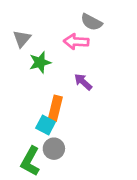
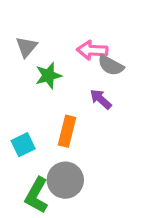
gray semicircle: (91, 22) -> (111, 65), moved
cyan square: (46, 125) -> (23, 145), moved, turned 36
gray circle: (54, 149) -> (65, 180), size x1.4

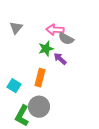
green star: (48, 76) -> (46, 49), moved
cyan square: (23, 145) -> (14, 86), turned -32

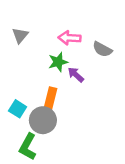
gray semicircle: (66, 39) -> (102, 49), moved
gray circle: (39, 107) -> (43, 120), moved

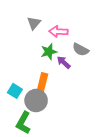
gray triangle: (20, 35) -> (34, 23), moved
gray semicircle: (102, 49) -> (81, 50), moved

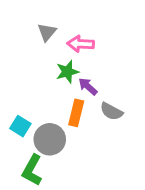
gray semicircle: (81, 50) -> (111, 111), moved
orange rectangle: (42, 82) -> (76, 113), moved

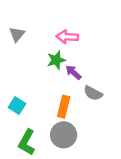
gray triangle: (47, 32) -> (17, 34), moved
orange rectangle: (76, 113) -> (64, 107), moved
gray circle: (50, 139) -> (64, 135), moved

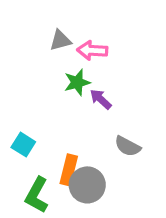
gray triangle: (17, 34) -> (60, 40), moved, turned 35
gray semicircle: (93, 93) -> (128, 146), moved
orange rectangle: (64, 107) -> (69, 170), moved

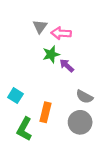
gray triangle: (60, 40) -> (40, 27), turned -40
gray circle: (87, 185) -> (80, 122), moved

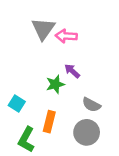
gray triangle: (40, 27) -> (43, 29), size x1.5
green star: (51, 54) -> (55, 84), moved

